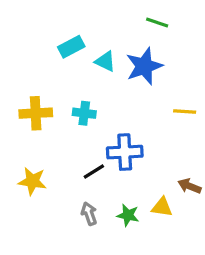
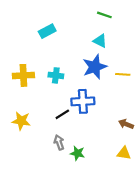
cyan triangle: (105, 61) -> (100, 41), moved
blue star: (144, 66) -> (95, 67), moved
yellow triangle: (162, 207) -> (124, 153), moved
green star: (128, 215) -> (77, 153), moved

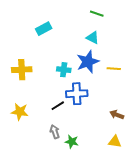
cyan cross: (56, 75) -> (64, 70), moved

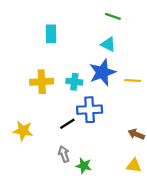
cyan rectangle: (44, 29) -> (51, 34), turned -63
yellow cross: (22, 70) -> (42, 82), moved

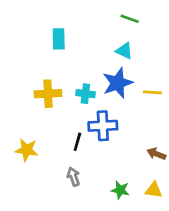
black line: (67, 124) -> (77, 142), turned -42
green star: (84, 166) -> (120, 190), moved

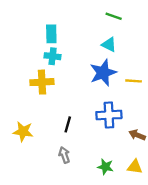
cyan cross: (85, 94) -> (53, 56), moved
blue cross: (103, 126) -> (109, 115), moved

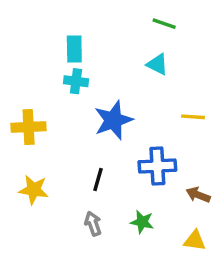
blue star: (103, 73) -> (113, 120), moved
yellow cross: (42, 82) -> (29, 127), moved
green star: (105, 167) -> (142, 222), moved

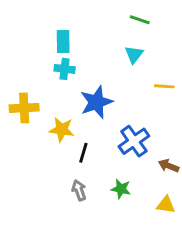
cyan triangle: (157, 64) -> (134, 54), turned 42
yellow line: (193, 117) -> (164, 86), moved
blue cross: (157, 166) -> (134, 141), turned -32
yellow star: (34, 190) -> (62, 130), moved

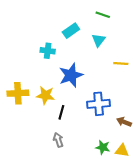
cyan rectangle: (63, 41) -> (71, 31), moved, turned 56
yellow cross: (24, 108) -> (18, 93), moved
blue cross: (134, 141) -> (99, 104), turned 30
green star: (121, 189) -> (103, 147), moved

